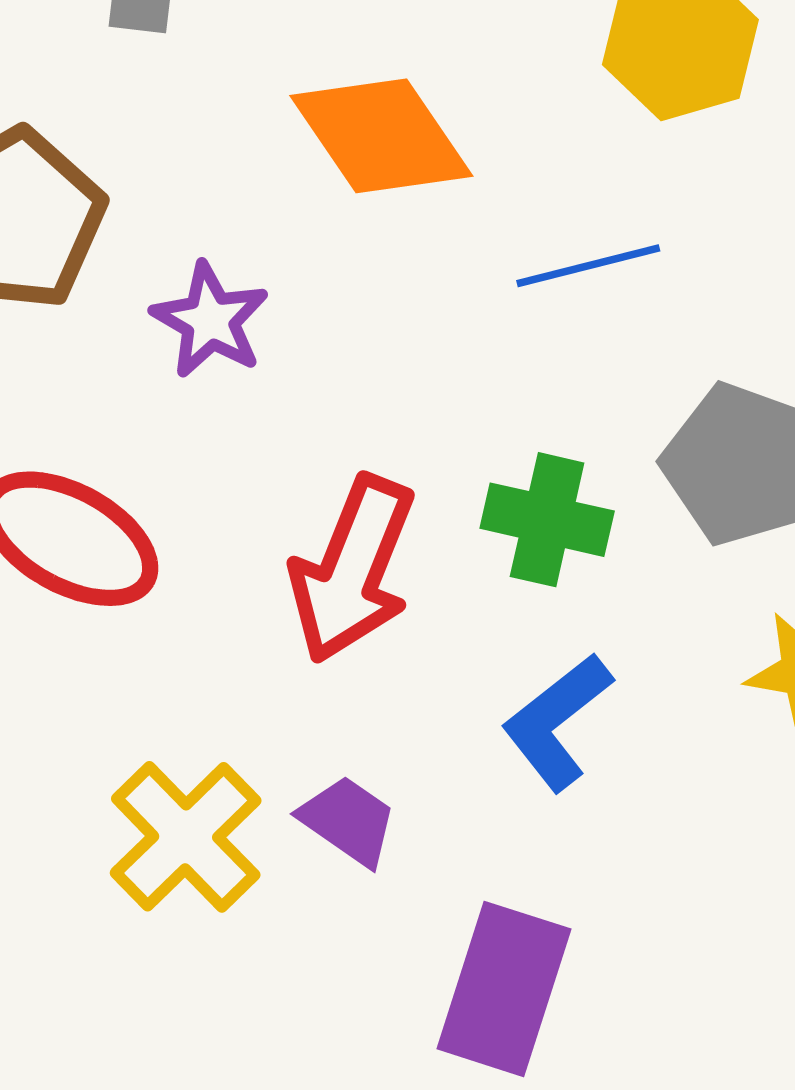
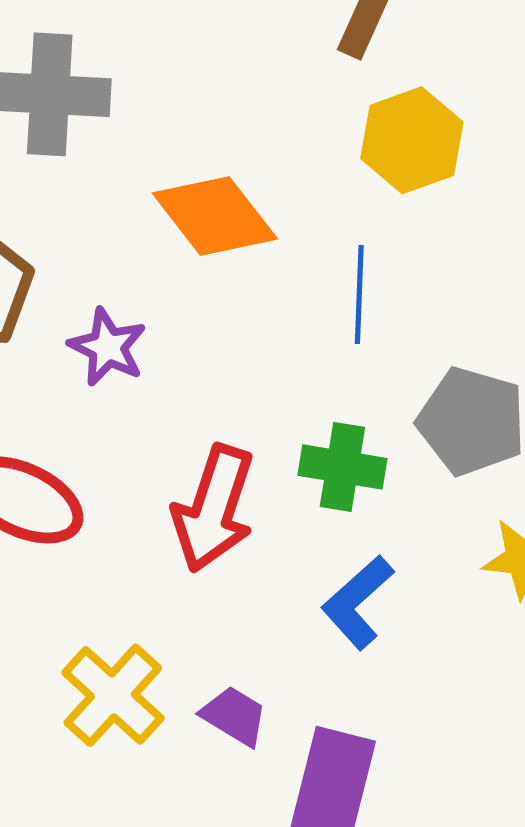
blue line: (588, 266) -> (359, 295), turned -70
purple trapezoid: (348, 821) -> (234, 716), moved

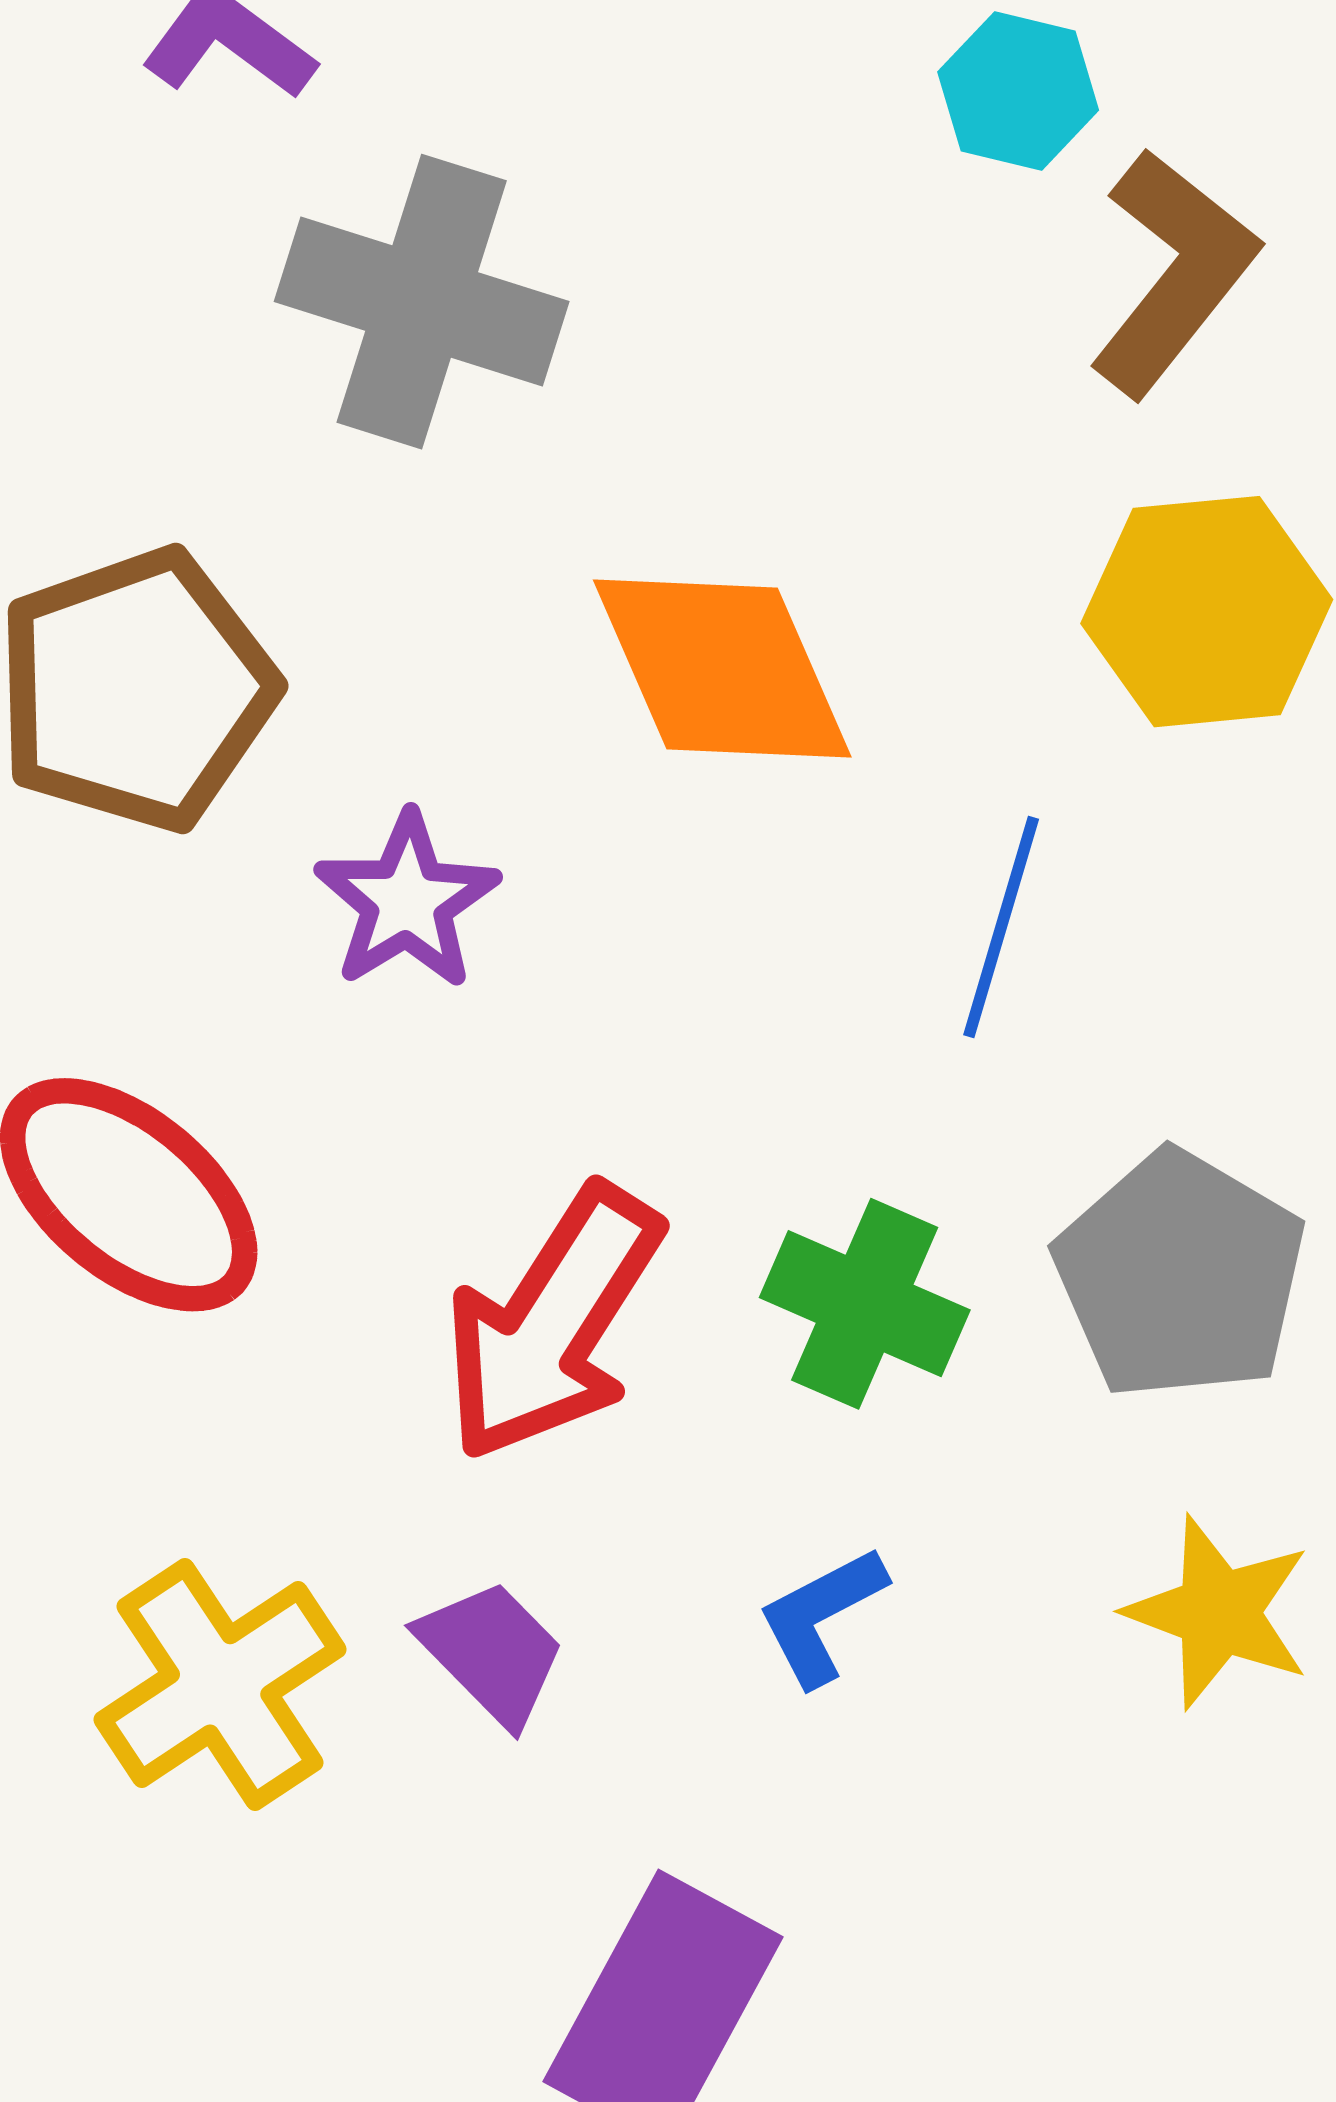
blue L-shape: (358, 602) -> (822, 1616), size x0.7
purple trapezoid: (234, 716) -> (492, 1652), moved

